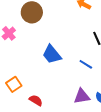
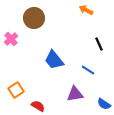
purple triangle: (82, 96) -> (75, 94), moved

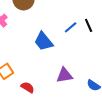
blue line: (88, 70) -> (71, 27), moved, turned -72

